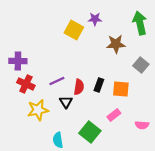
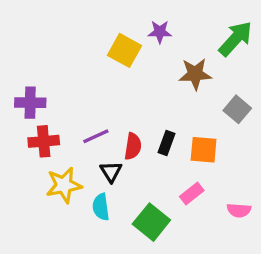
green arrow: (140, 23) -> (236, 39), turned 55
red cross: (26, 84) -> (44, 141), turned -30
cyan semicircle: (58, 140) -> (101, 207), moved

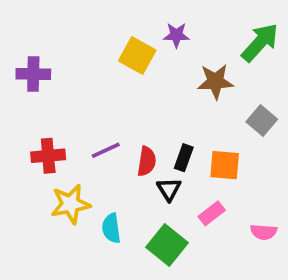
purple cross: (30, 103) -> (33, 74), moved
black triangle: (111, 172) -> (169, 189), moved

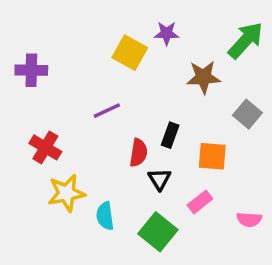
purple line: (106, 150) -> (107, 111), moved
red cross: (48, 156) -> (45, 147), turned 36
black rectangle: (184, 158) -> (170, 135), moved

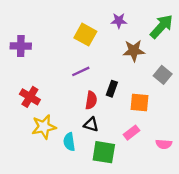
purple star: (167, 33) -> (119, 21), moved
purple line: (107, 111) -> (81, 71), moved
black triangle: (160, 179) -> (91, 124), moved, turned -42
green square: (158, 232) -> (104, 152), turned -30

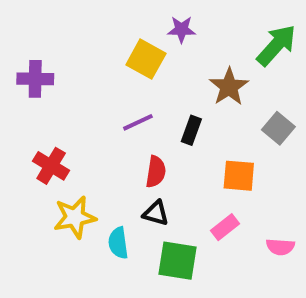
purple star: (119, 21) -> (181, 29), moved
brown star: (134, 51) -> (229, 87), turned -30
black rectangle: (112, 89) -> (191, 130), moved

